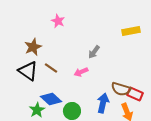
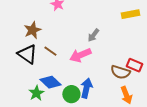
pink arrow: (81, 72) -> (80, 55), size x1.5
red rectangle: (135, 94) -> (134, 65), moved
blue arrow: (103, 103) -> (86, 88), moved

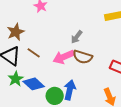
brown semicircle: (120, 72) -> (83, 57), moved
green star: (36, 93) -> (16, 79), moved

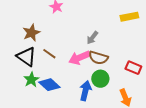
green circle: (55, 96) -> (100, 79), moved

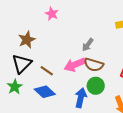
brown line: (49, 54) -> (47, 71), moved
black triangle: (26, 57) -> (22, 64), turned 40
green star: (31, 80) -> (15, 87), moved

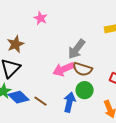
gray arrow: (88, 45) -> (77, 49), size x1.5
brown line: (47, 71) -> (41, 101), moved
blue diamond: (45, 92) -> (19, 97), moved

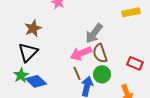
brown semicircle: (83, 69) -> (100, 53), turned 54
brown line: (41, 101) -> (77, 73), moved, turned 32

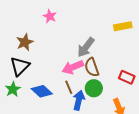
blue diamond: (36, 81) -> (42, 91), moved

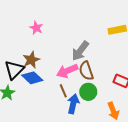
pink star: (50, 16) -> (36, 28), moved
brown star: (25, 42) -> (31, 60), moved
blue diamond: (42, 91) -> (32, 78), moved

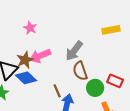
pink arrow: (67, 71) -> (40, 56), moved
green circle: (88, 92) -> (95, 88), moved

